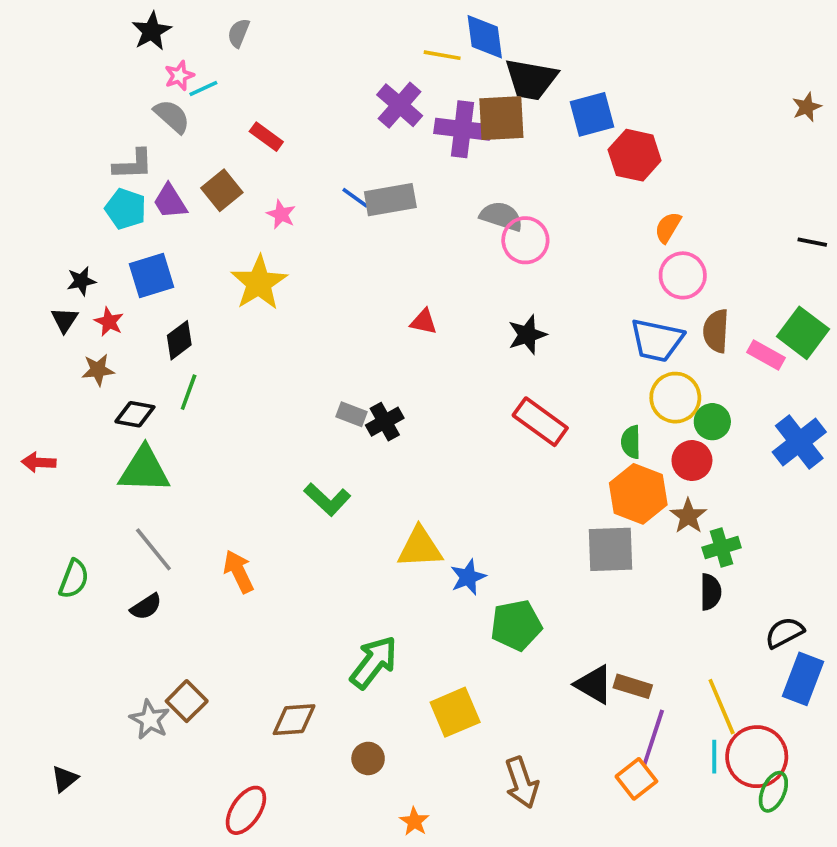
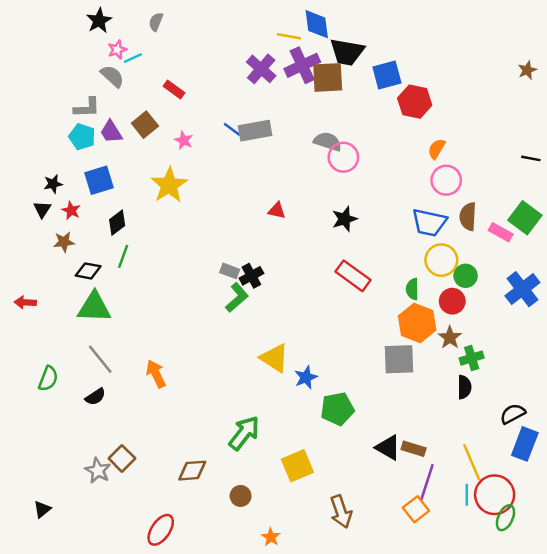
purple cross: (462, 129) -> (302, 65), moved, turned -32
green L-shape: (327, 499) -> (237, 298), moved, turned -84
yellow triangle: (420, 547) -> (274, 358), turned 36

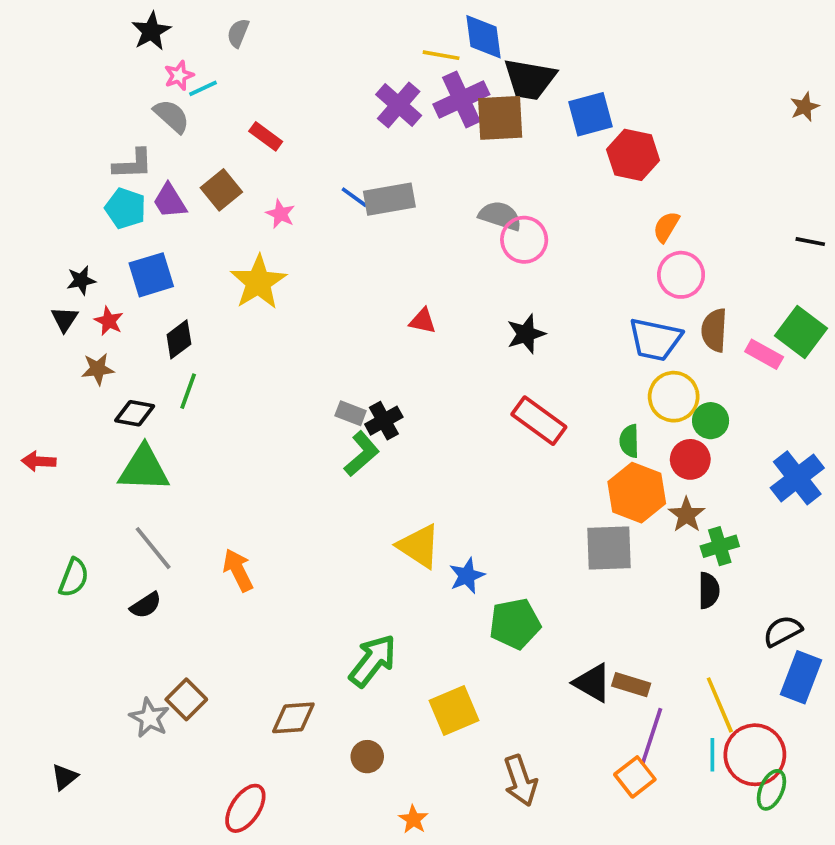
blue cross: (522, 289) -> (797, 478), moved

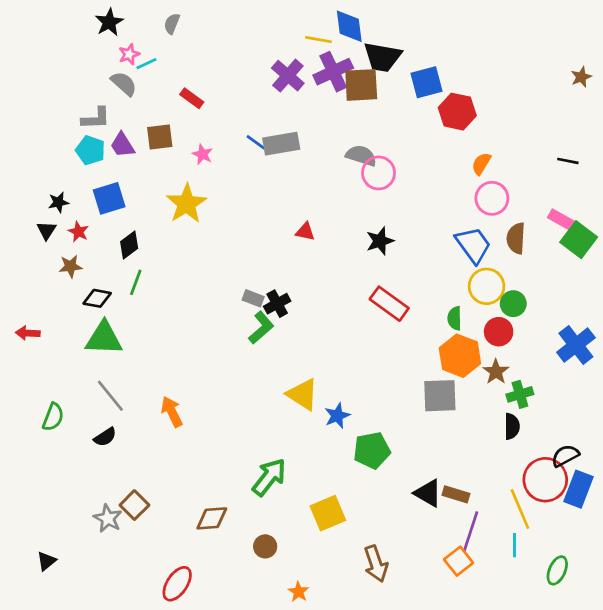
brown square: (221, 190) -> (160, 137), turned 32
black line: (810, 242) -> (568, 161), moved
blue trapezoid: (655, 339) -> (473, 245), turned -138
pink rectangle: (764, 354) -> (561, 220), moved
red circle: (755, 755) -> (545, 480), moved

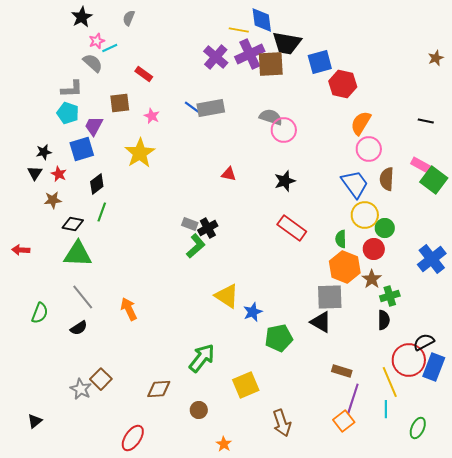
purple trapezoid: (122, 145) -> (94, 126), moved, turned 60
orange semicircle: (481, 164) -> (361, 123), size x1.4
black triangle: (428, 493) -> (321, 322), moved

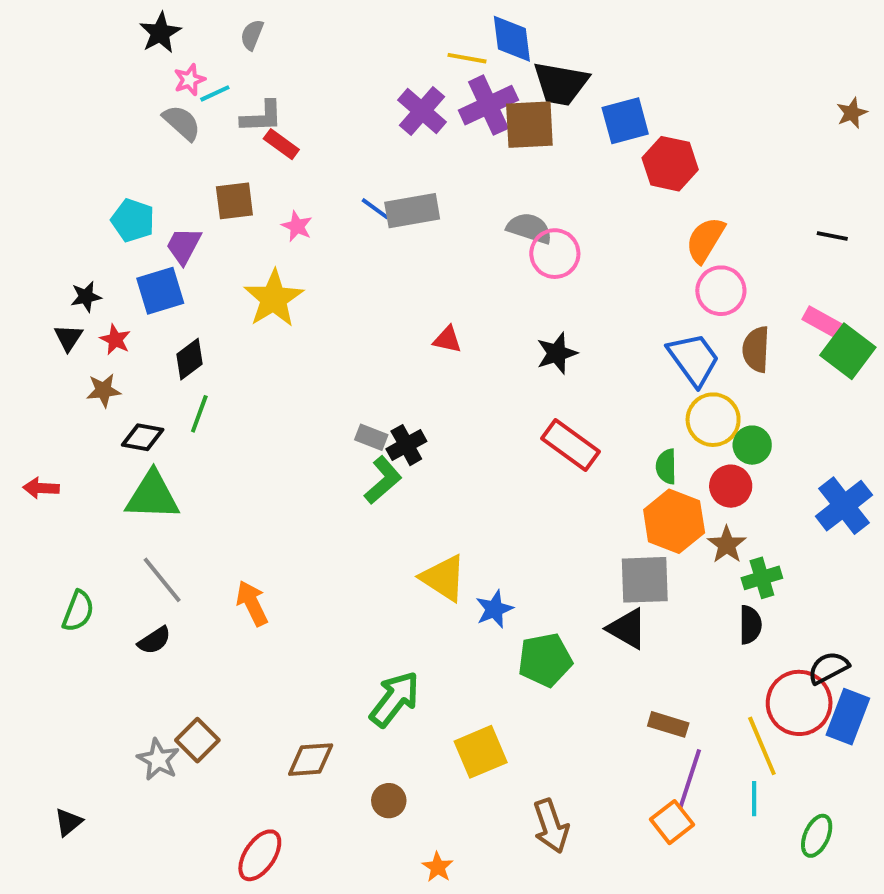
gray L-shape: (72, 89) -> (262, 117), moved

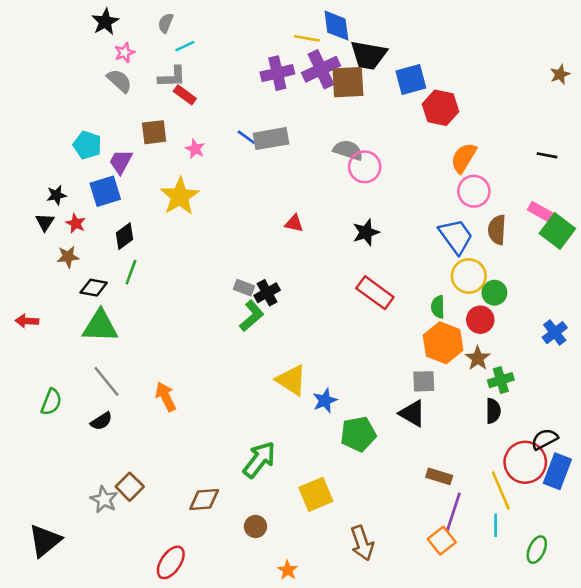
cyan line: (215, 93) -> (185, 46), moved
purple cross: (422, 111) -> (277, 73), turned 36
blue cross: (844, 506) -> (555, 333), size x0.7
gray square: (645, 580) -> (424, 381), size x0.7
black triangle: (68, 822) -> (45, 541), size x1.8

